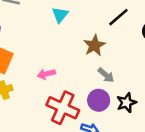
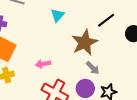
brown star: (94, 45) -> (85, 43), size x1.4

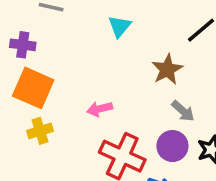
brown star: (85, 43) -> (167, 69), size x0.7

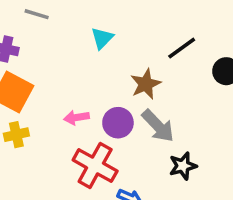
gray arrow: (183, 111) -> (158, 126), size x1.5
purple circle: (172, 146) -> (118, 123), moved

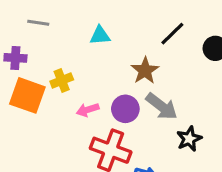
cyan triangle: (102, 38) -> (100, 35), turned 50
yellow cross: (16, 135) -> (62, 80), moved

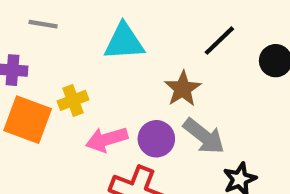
cyan triangle: (100, 35) -> (124, 42), size x1.5
pink arrow: (88, 110) -> (107, 139), size x1.4

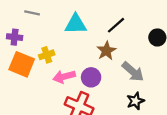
black line: (219, 41) -> (116, 25), moved
gray arrow: (204, 136) -> (133, 72), moved

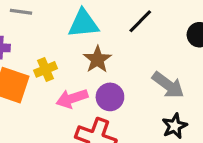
brown star: (106, 51) -> (97, 59), moved

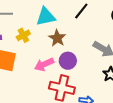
yellow cross: (46, 69) -> (23, 35), moved

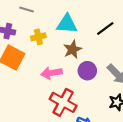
purple circle: (68, 61) -> (87, 71), moved

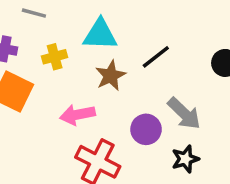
black line: (105, 29) -> (156, 57), moved
purple circle: (87, 71) -> (146, 129), moved

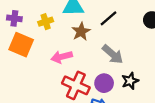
gray arrow: (184, 113) -> (113, 54), moved
purple circle: (146, 129) -> (104, 83), moved

